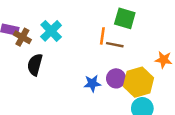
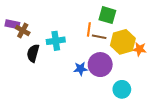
cyan cross: (51, 31) -> (56, 41), moved, turned 36
purple circle: (116, 78) -> (100, 65), size x1.5
yellow hexagon: (139, 82) -> (123, 42), moved

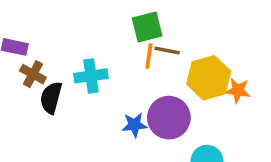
green square: (107, 15) -> (147, 27), moved, turned -30
brown cross: (23, 30) -> (33, 74), moved
brown line: (99, 37) -> (167, 51), moved

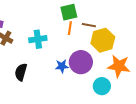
brown line: (167, 51) -> (89, 25), moved
orange star: (238, 90) -> (119, 66), moved, size x1.6
black semicircle: (51, 98) -> (21, 72), moved

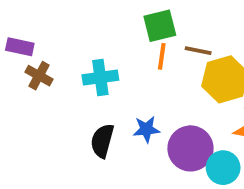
purple circle: (81, 62) -> (191, 148), moved
black semicircle: (21, 72) -> (102, 141), moved

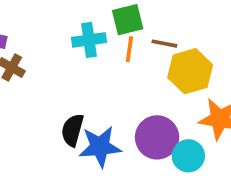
cyan cross: (100, 77) -> (89, 40), moved
blue star: (146, 129) -> (100, 147), moved, size x1.6

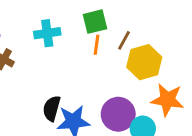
cyan cross: (89, 40) -> (47, 33), moved
brown line: (164, 44) -> (124, 40), turned -72

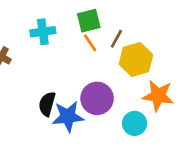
orange line: (96, 45) -> (90, 43), turned -42
purple circle: (118, 114) -> (97, 98), moved

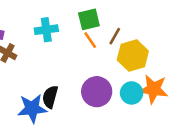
blue star: (68, 116) -> (32, 108), moved
cyan circle: (135, 123) -> (132, 93), moved

